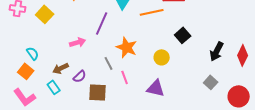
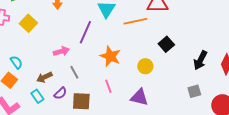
gray line: (109, 63) -> (74, 72), moved
purple semicircle: (80, 76) -> (60, 93), moved
gray square: (211, 82) -> (194, 91), turned 32

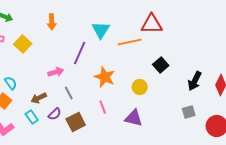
brown square: (81, 101) -> (76, 122), turned -30

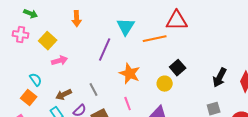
black square: (161, 65) -> (178, 68), moved
pink arrow: (56, 72) -> (60, 61), moved

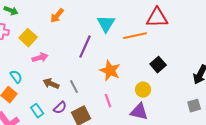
orange arrow: (77, 19) -> (57, 16), turned 42
yellow circle: (165, 84) -> (143, 90), moved
brown arrow: (64, 95) -> (51, 84), moved, turned 49

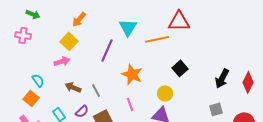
yellow square: (28, 38) -> (69, 41), moved

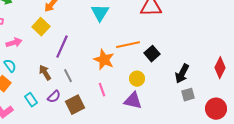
orange line: (157, 39) -> (128, 45), moved
purple line: (107, 50) -> (62, 47), moved
pink arrow: (62, 61) -> (14, 43), moved
black arrow: (222, 78) -> (182, 74), moved
brown arrow: (73, 87) -> (45, 73), turned 35

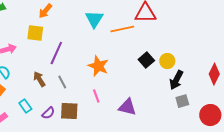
yellow square: (41, 27) -> (35, 33), turned -36
orange line: (128, 45) -> (122, 29), moved
yellow circle: (137, 79) -> (167, 61), moved
purple semicircle: (54, 97) -> (48, 113), moved
brown square: (75, 105) -> (69, 111), turned 30

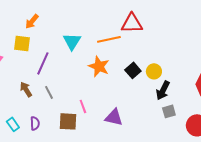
cyan triangle: (94, 19) -> (72, 41), moved
orange star: (98, 66) -> (99, 66), moved
cyan rectangle: (25, 106) -> (13, 124), moved
brown square: (69, 111) -> (68, 121), moved
purple semicircle: (48, 113) -> (35, 123), turned -48

